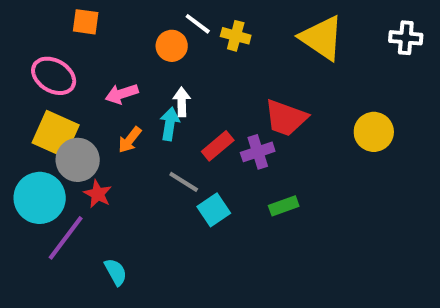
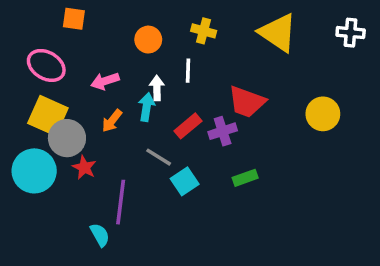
white line: (198, 24) -> (188, 71), moved, turned 55
purple line: (66, 238) -> (121, 202), moved, turned -30

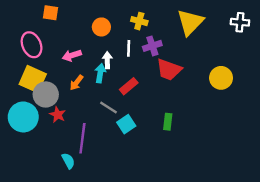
yellow triangle: (278, 33) -> (190, 22), turned 40
pink ellipse: (46, 65) -> (32, 45), turned 35
purple cross: (223, 131) -> (152, 46), moved
green rectangle: (245, 178) -> (168, 122), turned -63

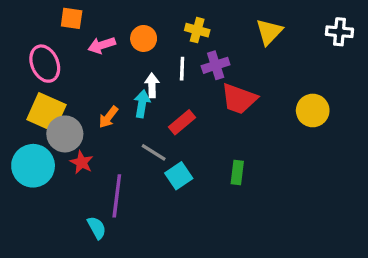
yellow triangle: (190, 22) -> (269, 32), size x0.7
pink arrow: (72, 55) -> (102, 45), moved

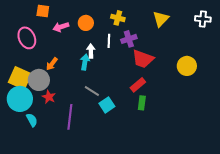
yellow square: (46, 112) -> (20, 78), moved
orange arrow: (108, 117) -> (52, 64), moved
red rectangle: (182, 122) -> (138, 85), moved
cyan semicircle: (97, 228) -> (32, 120), moved

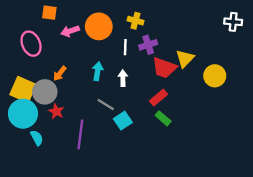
yellow triangle: (161, 19) -> (185, 59), moved
orange circle: (86, 23) -> (99, 26), size x1.5
white arrow: (91, 51) -> (123, 78), moved
green rectangle: (142, 103) -> (163, 118), turned -56

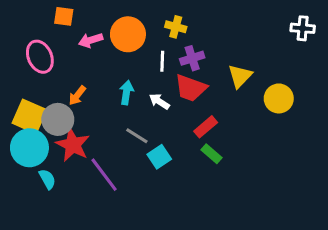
red trapezoid: (164, 68) -> (191, 88), moved
white arrow: (123, 78) -> (159, 101), turned -56
red star: (56, 111) -> (73, 145), size x1.6
purple line: (80, 134) -> (104, 175), turned -44

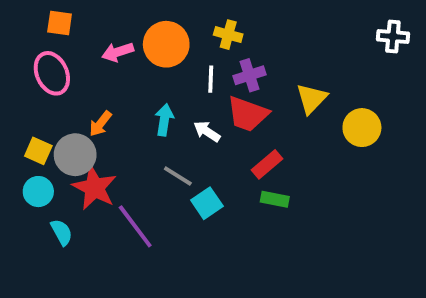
orange square: (64, 16) -> (60, 23), moved
yellow square: (29, 116) -> (38, 151), size x0.6
cyan circle: (29, 148) -> (38, 192), size x0.6
green rectangle: (212, 154) -> (275, 199), turned -30

